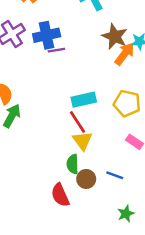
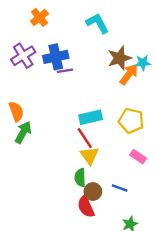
brown star: (115, 36) -> (120, 58), turned 30
red semicircle: (60, 195) -> (86, 207), moved

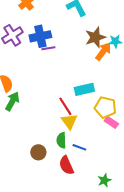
cyan rectangle: (91, 117) -> (84, 89), moved
yellow pentagon: (131, 121) -> (105, 107), moved
blue line: (120, 188) -> (79, 147), moved
brown circle: (93, 192) -> (38, 152), moved

